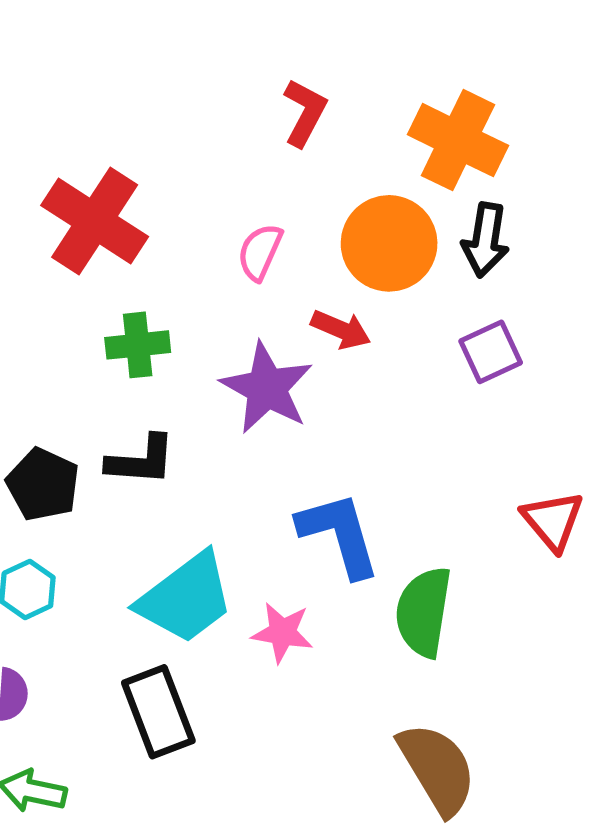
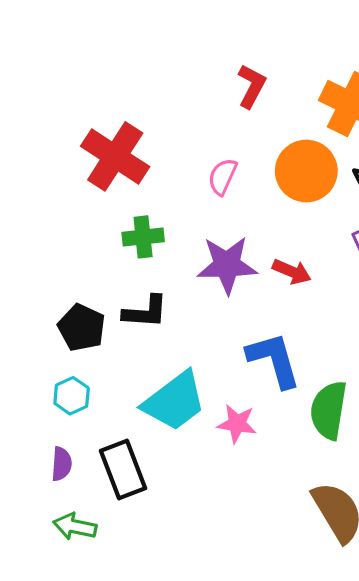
red arrow: (341, 329) -> (292, 272), moved
purple star: (267, 388) -> (227, 265), turned -30
black rectangle: (158, 712) -> (123, 469), moved

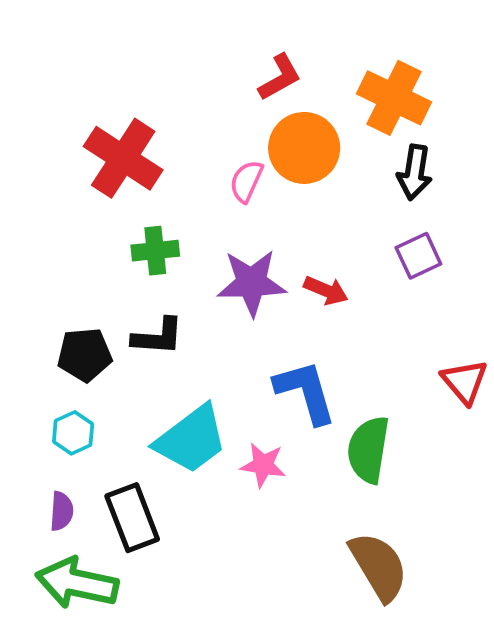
red L-shape: (252, 86) -> (280, 77), turned 33
orange circle: (306, 171) -> (304, 148), moved
black pentagon: (82, 328) -> (85, 355), turned -30
green arrow: (75, 526) -> (77, 583), size x1.6

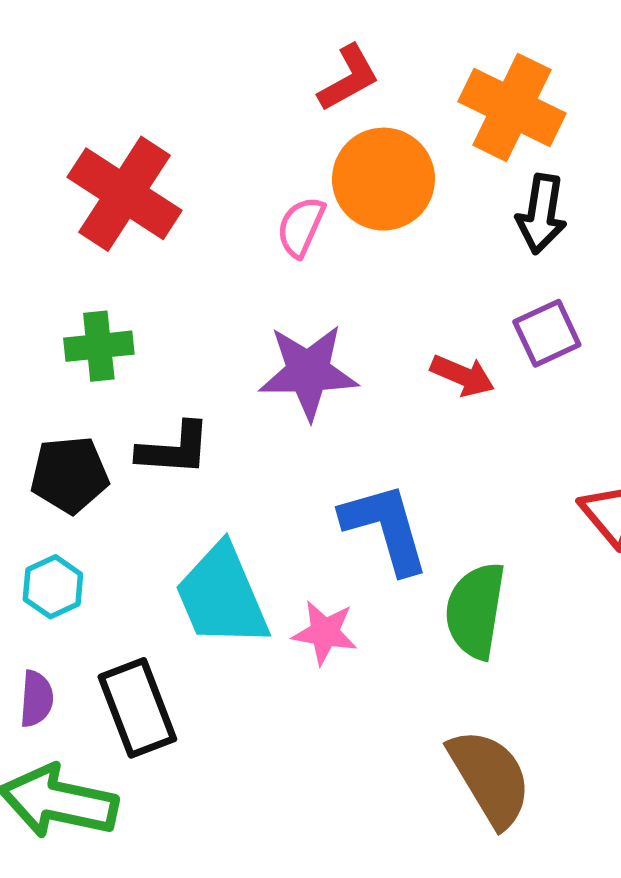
green cross: (155, 251) -> (99, 346), moved
red arrow: (326, 290) -> (462, 376), moved
cyan trapezoid: (191, 439) -> (222, 596), turned 104

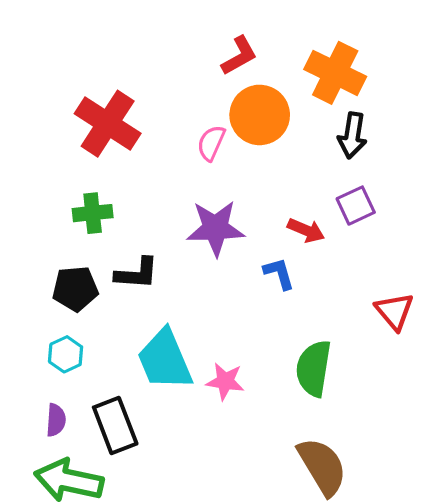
blue L-shape: (385, 528) -> (279, 273), moved, size x0.6

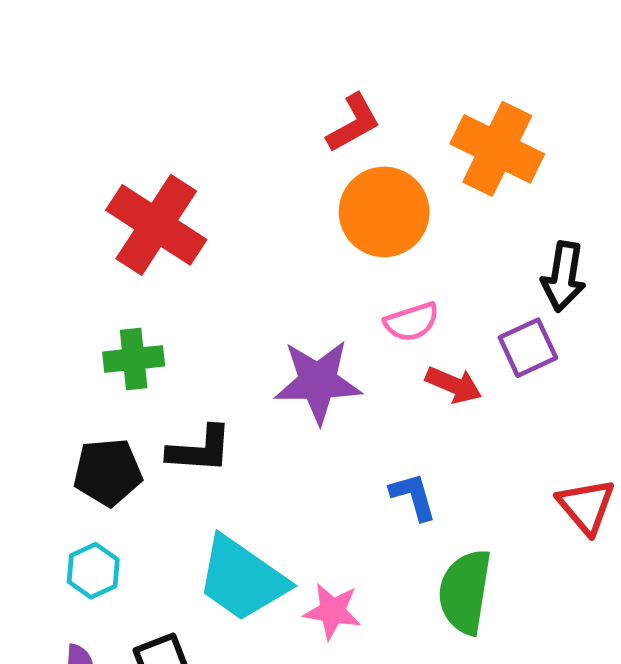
black arrow: (352, 135) -> (564, 277), moved
pink semicircle: (211, 143) -> (412, 322), moved, turned -132
blue L-shape: (279, 273) -> (413, 496), moved
cyan trapezoid: (165, 360) -> (242, 579), turned -32

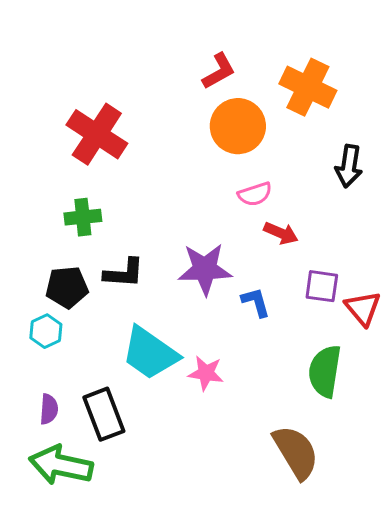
purple square: (528, 348) -> (322, 286), moved, turned 33
purple star: (318, 382) -> (205, 269), moved
cyan hexagon: (93, 571) -> (46, 331), moved
green semicircle: (465, 592) -> (325, 371), moved

